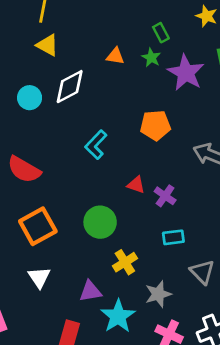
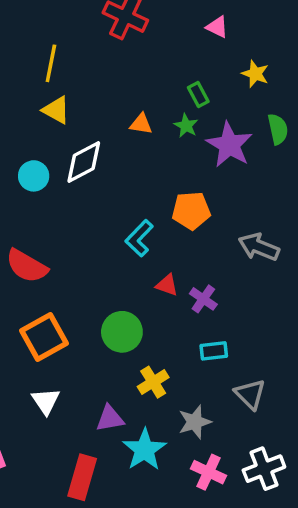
cyan L-shape: (96, 145) -> (139, 238), moved

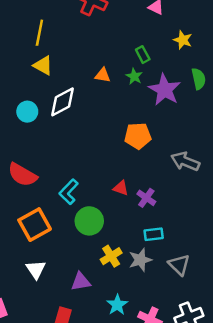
cyan L-shape: (139, 238) -> (69, 192), moved
gray star: (195, 422) -> (140, 260), moved
cyan star: (144, 450) -> (117, 305), moved, size x0.7

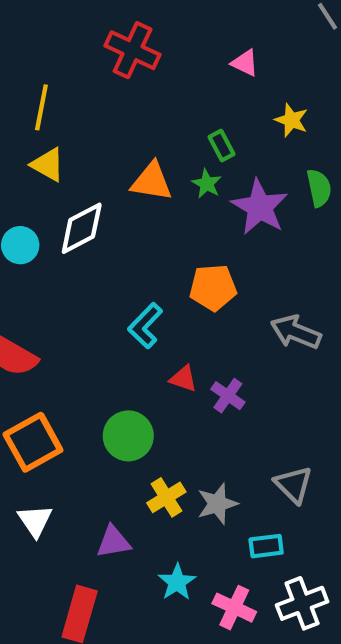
orange triangle: (103, 75) -> (152, 182), size x1.5
cyan L-shape: (69, 192) -> (145, 326), moved
cyan rectangle: (154, 234) -> (266, 546), moved
gray triangle: (179, 265) -> (294, 485), moved

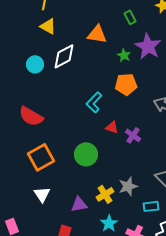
green star: (207, 184) -> (124, 55), moved
yellow cross: (166, 497) -> (105, 194), moved

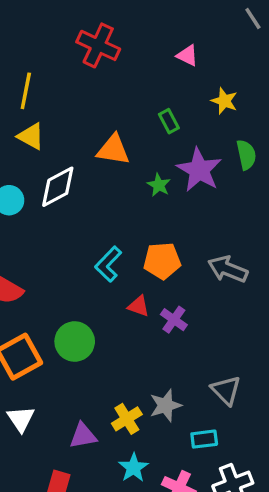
orange pentagon: (126, 84) -> (162, 261), moved
green circle: (86, 154) -> (75, 342), moved

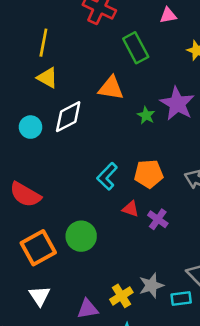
pink triangle: (187, 56) -> (168, 15), turned -36
green rectangle: (169, 121) -> (136, 48), moved, size x1.6
cyan rectangle: (204, 439) -> (181, 298), moved

